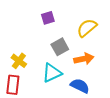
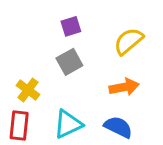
gray square: (60, 47) -> (69, 62), moved
cyan triangle: (52, 73) -> (68, 124), moved

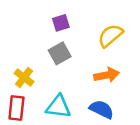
cyan triangle: (68, 124) -> (58, 107), turned 32

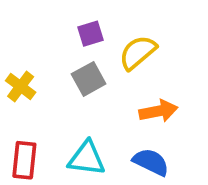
yellow semicircle: (110, 36) -> (138, 52), moved
yellow cross: (24, 78) -> (21, 86), moved

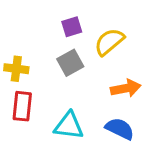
yellow cross: (21, 86) -> (16, 69), turned -30
red rectangle: (24, 160) -> (22, 106), moved

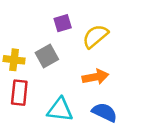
gray square: (70, 63) -> (47, 56), moved
orange arrow: (126, 88) -> (95, 77), moved

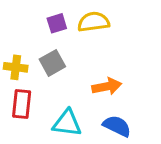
purple square: (63, 23) -> (57, 23), moved
yellow semicircle: (95, 36) -> (93, 22), moved, turned 32

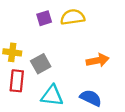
gray square: (52, 63) -> (41, 64), moved
orange arrow: (107, 86) -> (98, 60), moved

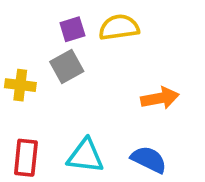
gray square: (41, 64) -> (67, 66), moved
red rectangle: (17, 81) -> (26, 158), moved

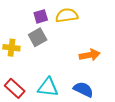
red rectangle: (26, 158) -> (15, 88), turned -54

